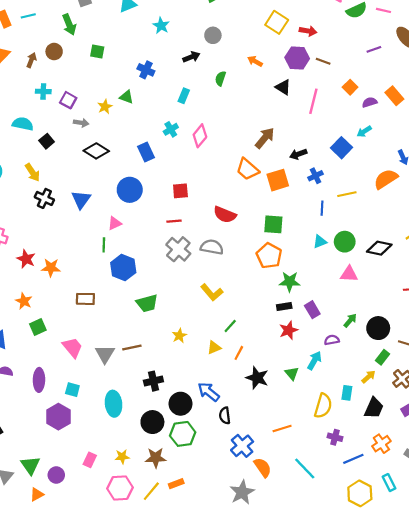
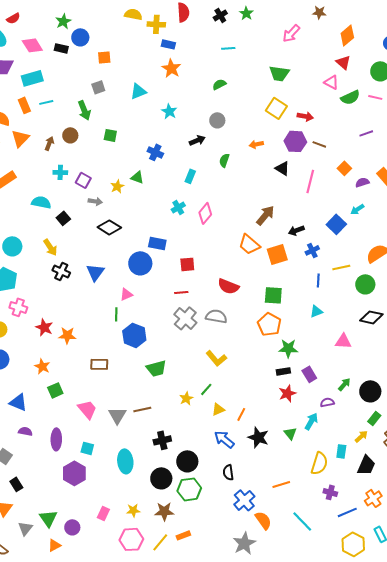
orange arrow: (255, 61) -> (256, 144), turned -40
blue rectangle: (146, 152) -> (157, 243), moved, turned -54
green circle: (345, 242) -> (365, 284), moved
green line: (230, 326) -> (206, 389), moved
blue arrow: (209, 392) -> (224, 439), moved

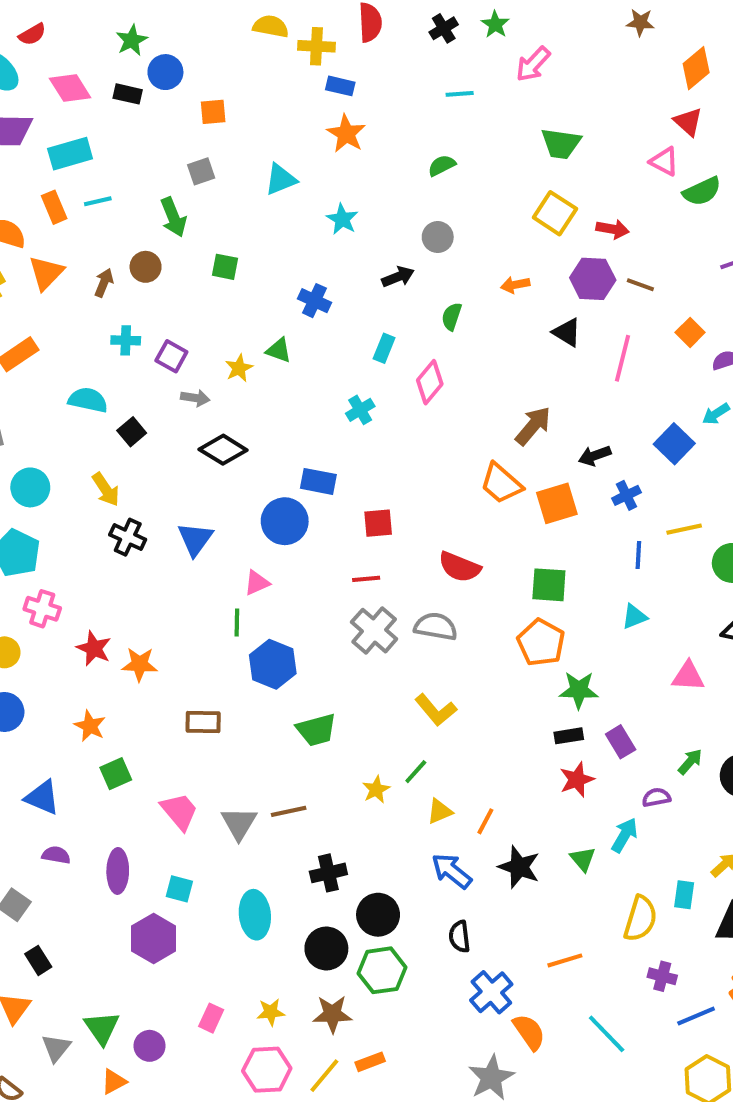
pink arrow: (291, 33) -> (533, 64), moved
pink diamond: (205, 213) -> (430, 382), moved

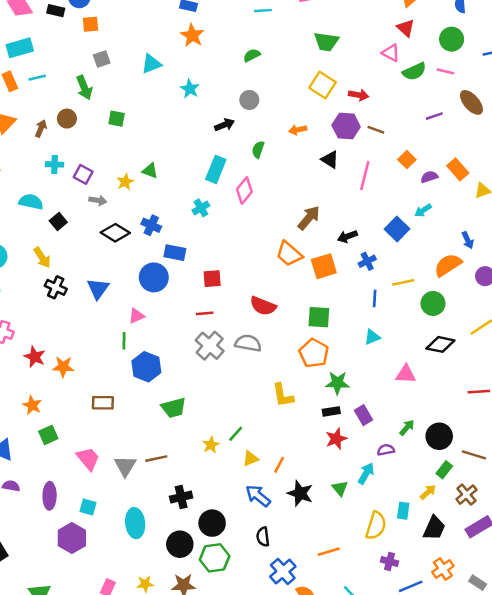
orange square: (213, 112) -> (90, 24), moved
blue cross: (314, 301) -> (151, 225), moved
cyan rectangle: (384, 348) -> (216, 169), size x1.5
yellow L-shape: (436, 710) -> (283, 395), moved, turned 30

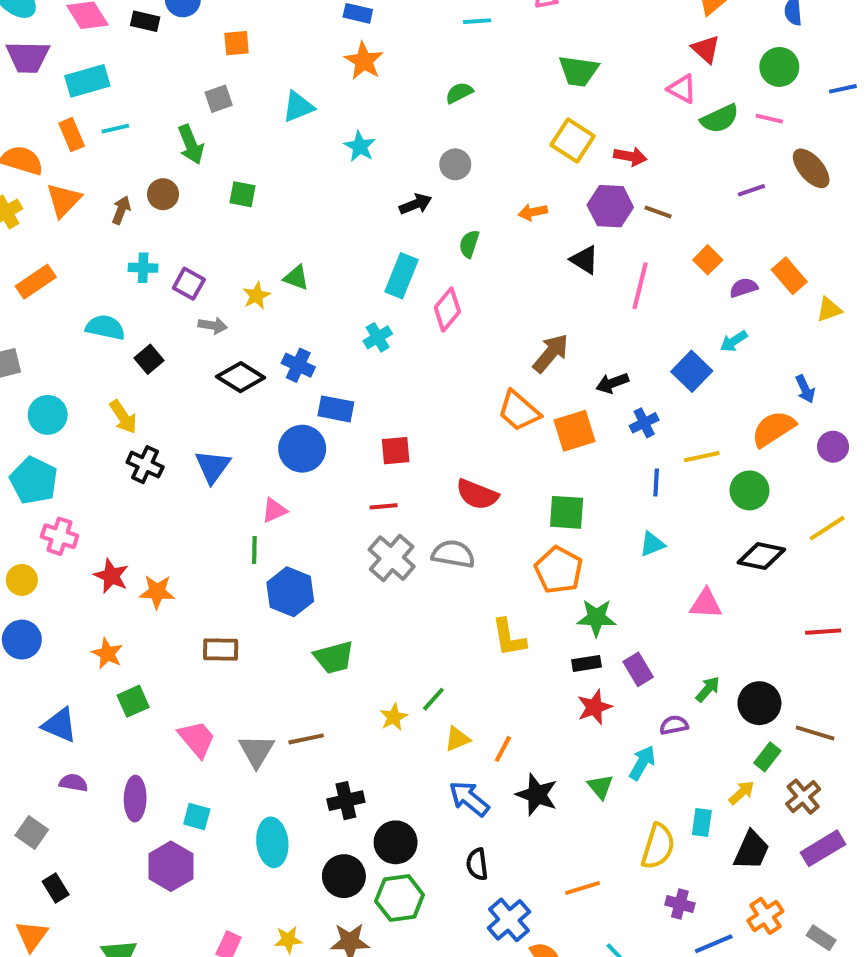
orange square: (90, 24) -> (237, 43), moved

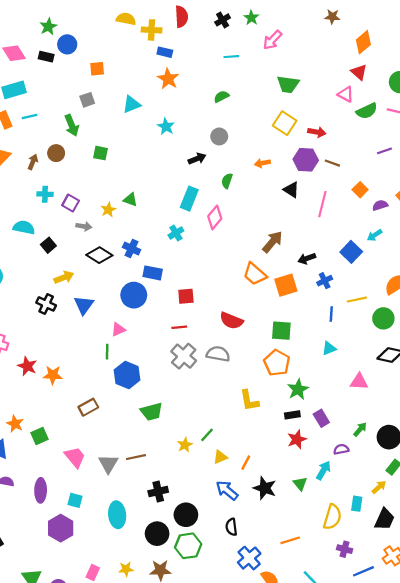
yellow arrow: (123, 417) -> (64, 277), moved, turned -78
green star: (596, 618) -> (298, 389), turned -30
brown rectangle: (221, 649) -> (88, 407), turned -30
orange star: (107, 653) -> (15, 424), moved

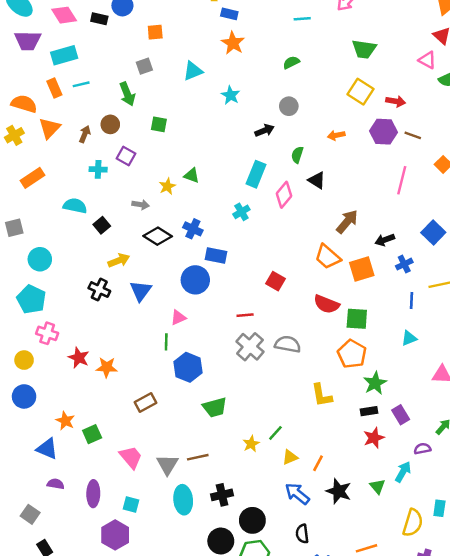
black triangle: (291, 190) -> (317, 180), moved
purple square: (71, 203) -> (126, 156), moved
red square: (186, 296) -> (275, 281), moved, turned 35
red semicircle: (231, 321) -> (326, 304), moved
cyan ellipse: (117, 515) -> (183, 500), moved

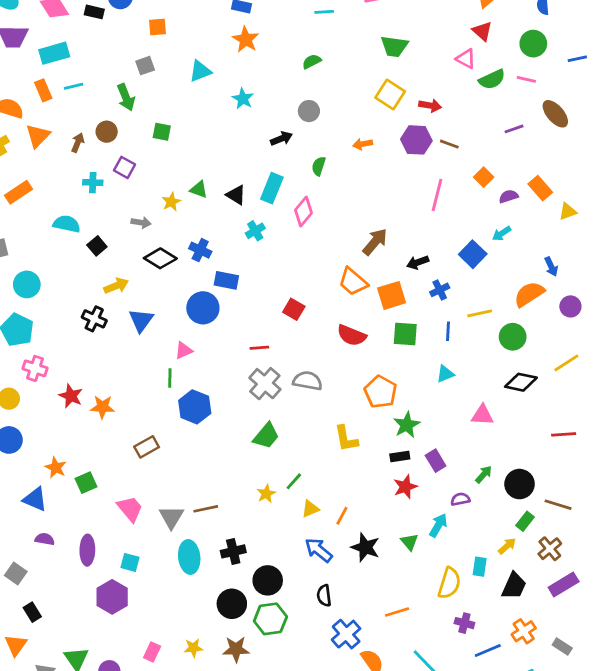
black triangle: (317, 180) -> (236, 195), moved
green square: (357, 319) -> (405, 334), moved
green trapezoid: (215, 407) -> (266, 436), moved, turned -35

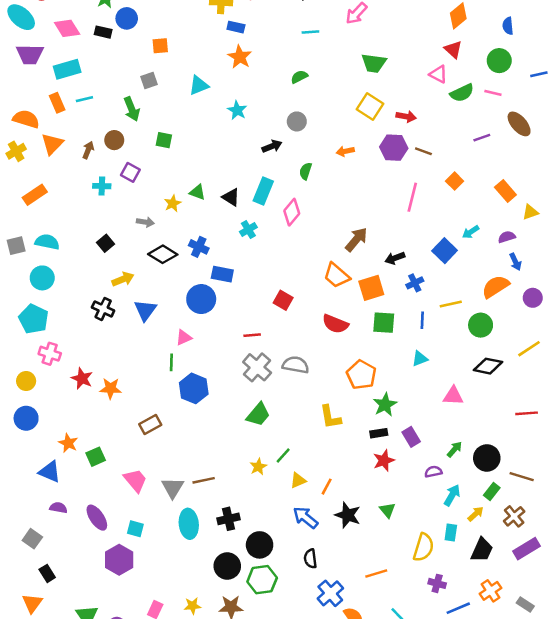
purple semicircle: (509, 196) -> (507, 237), moved
cyan semicircle: (67, 224) -> (47, 242), moved
cyan arrow: (438, 525) -> (452, 495), moved
purple ellipse: (87, 550) -> (97, 518), turned -35

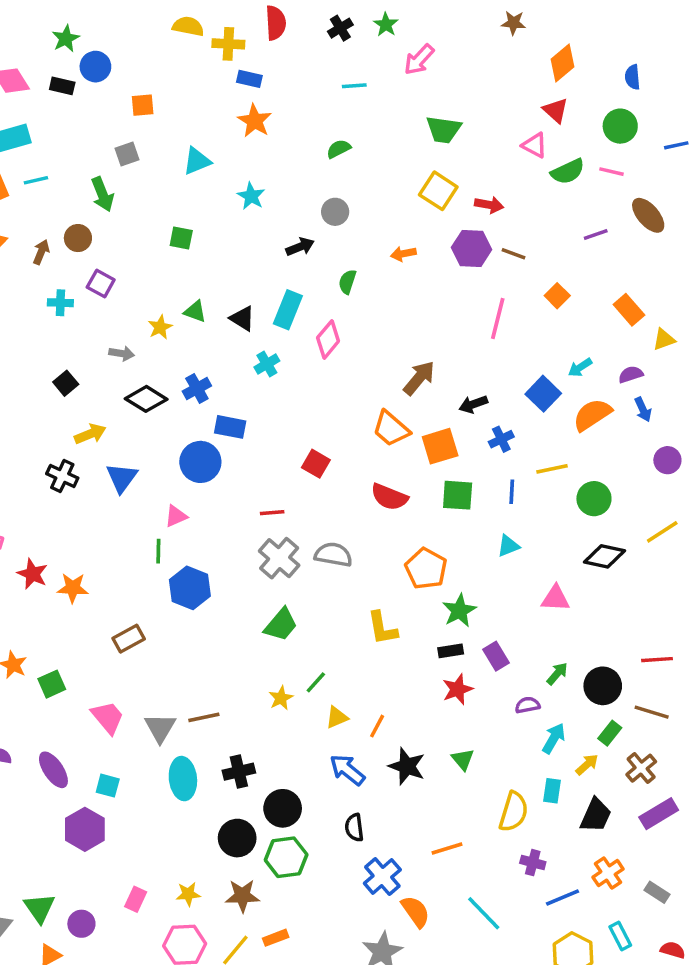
green square: (164, 140) -> (181, 238), moved
blue cross: (199, 247) -> (197, 388), turned 36
orange semicircle: (495, 287) -> (592, 415), moved
red line: (527, 413) -> (657, 660), moved

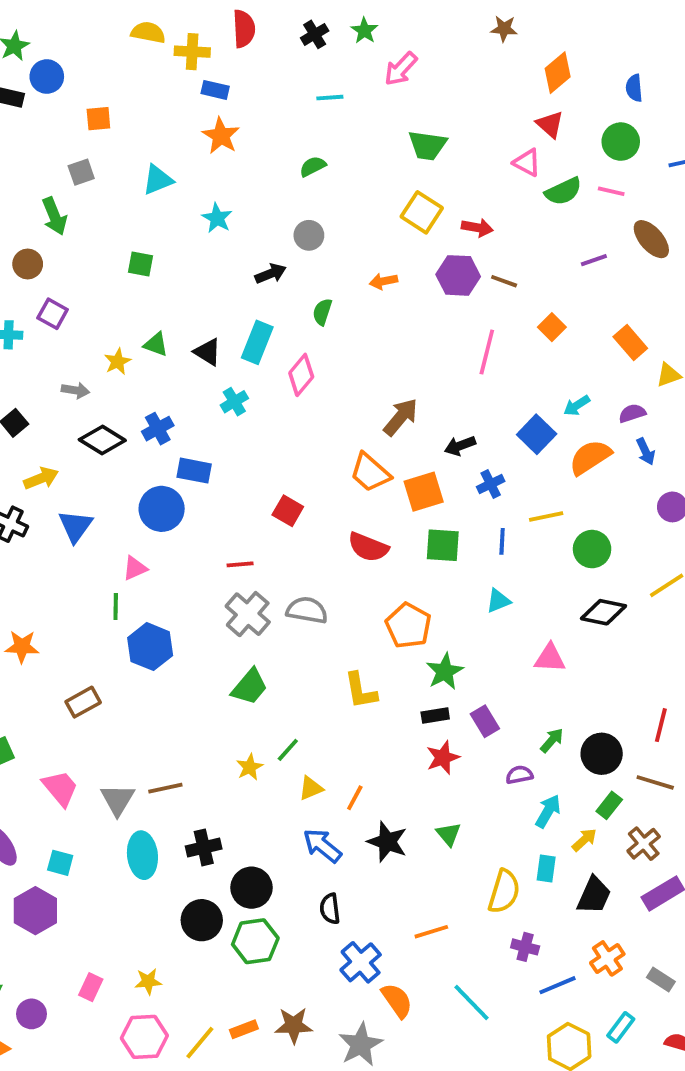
red line: (657, 660) -> (661, 725), turned -72
brown star: (242, 896) -> (294, 1025), moved
cyan rectangle: (620, 936) -> (621, 1027), turned 64

